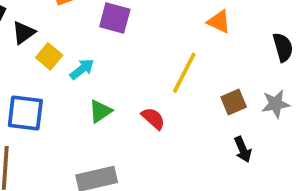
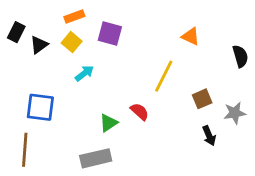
yellow square: (49, 56) -> (72, 42), moved
gray star: (276, 104) -> (235, 113), moved
green triangle: (100, 111) -> (108, 123), moved

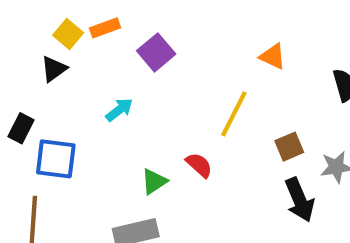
black rectangle: (16, 32) -> (21, 128), moved
purple square: (110, 34) -> (156, 52), turned 35
yellow square: (72, 42) -> (68, 34), moved
black arrow: (209, 136) -> (299, 200), size x1.5

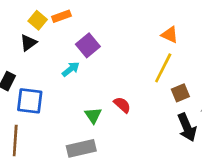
purple square: (156, 52) -> (88, 45), moved
yellow line: (234, 114) -> (163, 68), moved
green triangle: (154, 181) -> (93, 115), turned -30

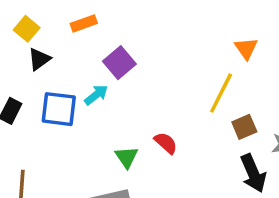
yellow square: (38, 20) -> (27, 29), moved
orange triangle: (170, 35) -> (246, 48), moved, turned 30
blue square: (30, 101) -> (59, 109), moved

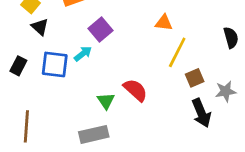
orange triangle: (246, 48) -> (164, 23), moved, turned -48
black triangle: (39, 59) -> (40, 27), turned -42
red semicircle: (166, 143) -> (135, 90), size x1.4

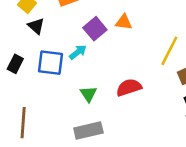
orange triangle: (164, 23) -> (124, 22), moved
red semicircle: (135, 90) -> (129, 87), turned -60
green triangle: (106, 101) -> (88, 94), moved

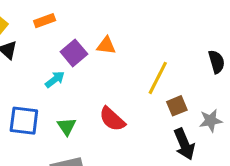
blue square: (51, 63) -> (24, 121), moved
red semicircle: (129, 87) -> (112, 119), turned -120

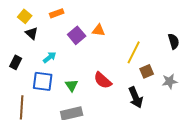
cyan arrow: (55, 79) -> (50, 57), moved
black arrow: (184, 144) -> (136, 97), moved

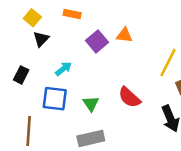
orange rectangle: (57, 13) -> (72, 14), turned 32
black triangle: (32, 33) -> (41, 39), turned 32

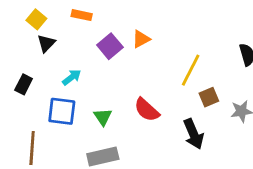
orange triangle: (124, 35) -> (141, 39), turned -35

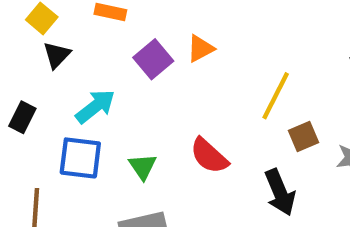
cyan arrow: (72, 77) -> (95, 106), size x1.4

